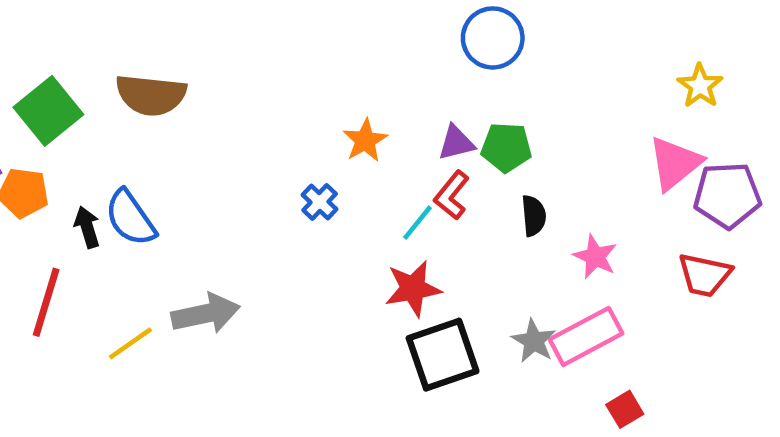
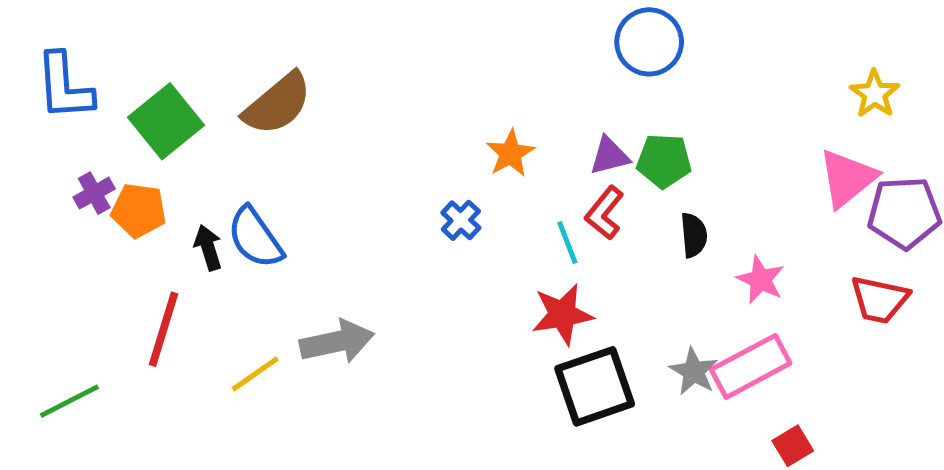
brown semicircle: (151, 95) -> (277, 104), turned -46
cyan line: (417, 223) -> (567, 243), turned -60

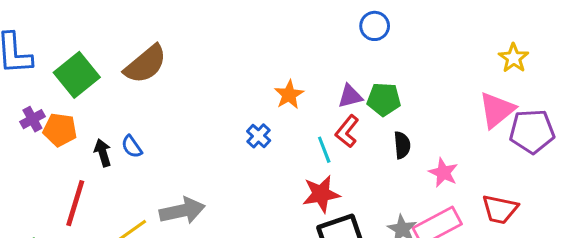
blue circle: (649, 42) -> (375, 26), size x0.7
blue semicircle: (255, 238) -> (132, 147), size x0.6
red trapezoid: (880, 300) -> (500, 209), moved

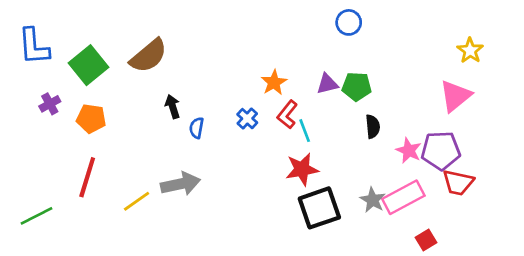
orange pentagon: (60, 130) -> (91, 119), moved
red L-shape: (347, 131) -> (287, 115), moved
purple pentagon: (532, 131) -> (441, 151), moved
blue semicircle: (132, 147) -> (197, 128), moved, turned 45
black arrow: (103, 153) -> (173, 107), moved

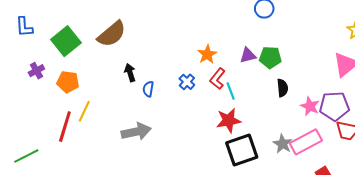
blue L-shape: (34, 46) -> (24, 27), size x0.7
yellow line: (137, 201) -> (84, 111), moved, turned -30

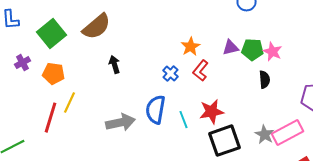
blue semicircle: (148, 89) -> (156, 110), moved, size x1.8
cyan line: (231, 91) -> (184, 120), moved
pink star: (310, 106) -> (272, 52), moved

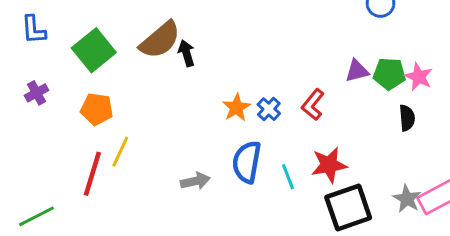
orange star: (190, 47) -> (236, 108), moved
purple cross: (22, 63) -> (37, 93), moved
black arrow: (114, 65) -> (186, 53), moved
gray arrow: (120, 123) -> (195, 181), size x0.7

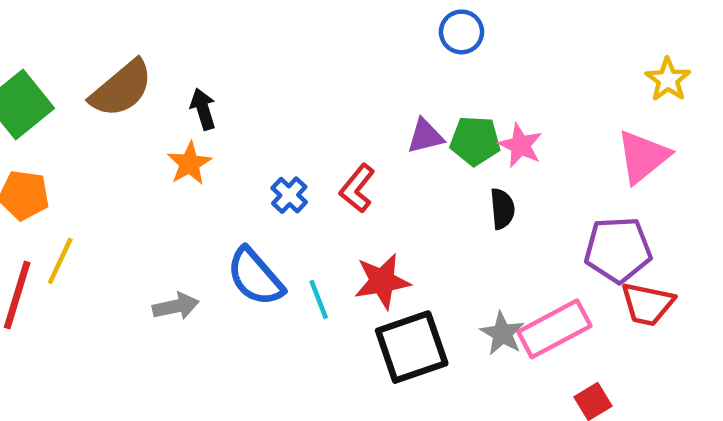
black arrow: (186, 53) -> (203, 109), moved
orange star: (236, 108) -> (189, 163), moved
blue semicircle: (247, 162) -> (255, 277), turned -51

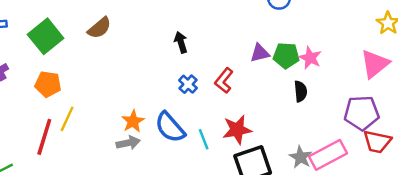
brown semicircle: (121, 89) -> (99, 28), size x0.7
black arrow: (203, 109) -> (181, 42), moved
orange star: (189, 163) -> (133, 121), moved

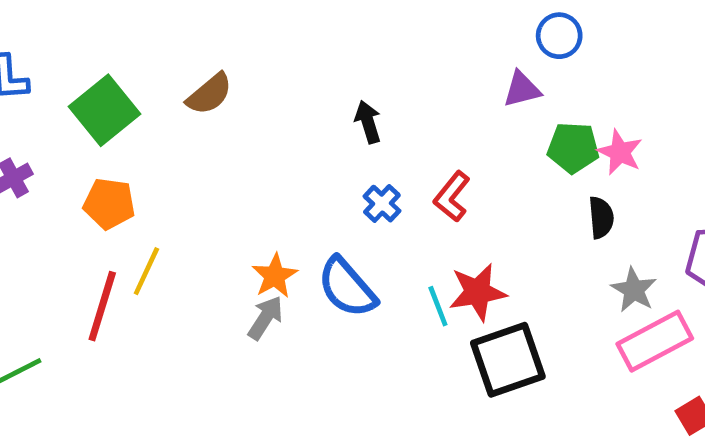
purple triangle: (260, 53) -> (522, 89), moved
cyan line: (204, 139) -> (438, 306), moved
gray arrow: (128, 143) -> (265, 318), turned -45
gray star: (301, 157) -> (634, 290), moved

